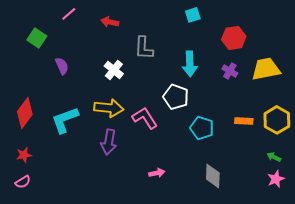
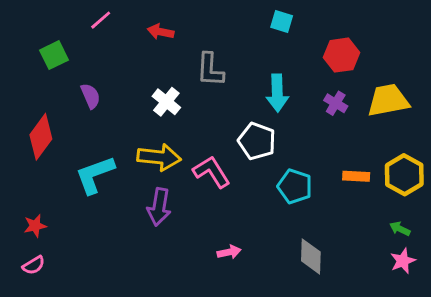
cyan square: (193, 15) -> (282, 21), turned 35
green square: (37, 38) -> (54, 55), turned 30
red diamond: (25, 113) -> (41, 137), moved

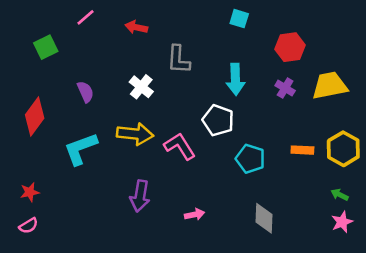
purple semicircle: (90, 96) -> (85, 92), moved
purple arrow: (159, 207) -> (140, 196), moved

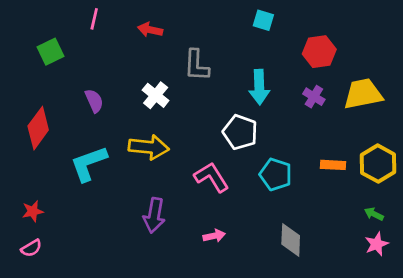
pink line: (85, 17) -> (94, 19), turned -36
pink L-shape: (180, 146) -> (212, 177), moved

